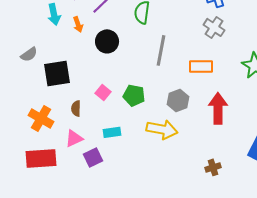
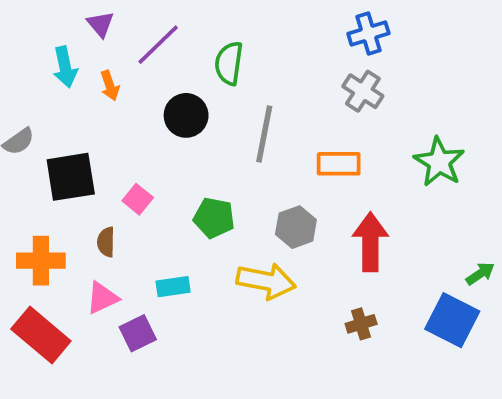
black circle: (107, 41) -> (186, 115), moved
pink square: (103, 92) -> (138, 199), moved
orange cross: (41, 118) -> (41, 261), turned -30
red rectangle: (41, 158) -> (41, 335), turned 44
brown cross: (213, 167) -> (361, 324), moved

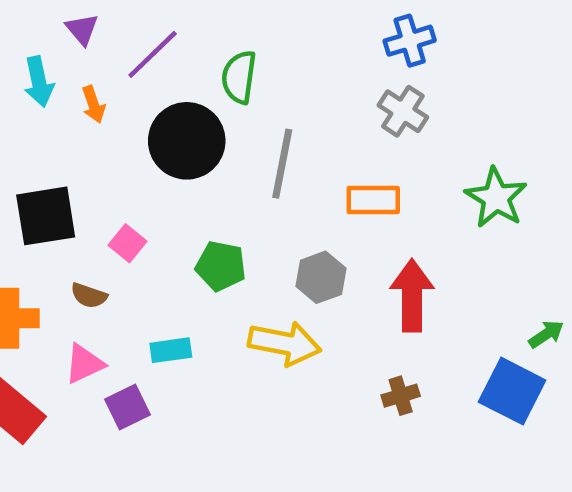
black circle: (186, 115) -> (187, 141), size x1.4
brown semicircle: (106, 242) -> (89, 296), turned -72

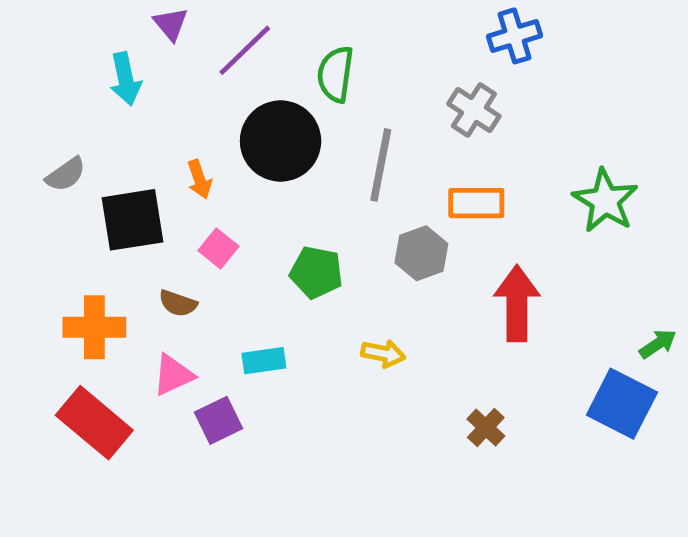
orange arrow: (93, 104) -> (199, 179), moved
gray cross: (403, 111) -> (474, 110), moved
gray hexagon: (321, 277) -> (421, 253), moved
yellow arrow: (285, 343) -> (383, 353), size x0.6
brown cross: (401, 396) -> (486, 427), moved, turned -30

